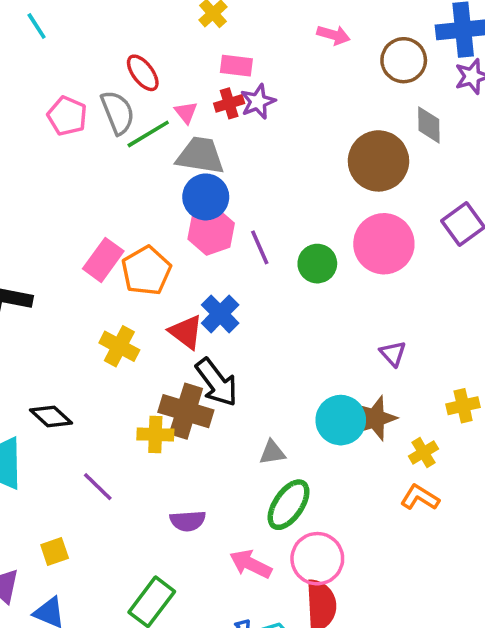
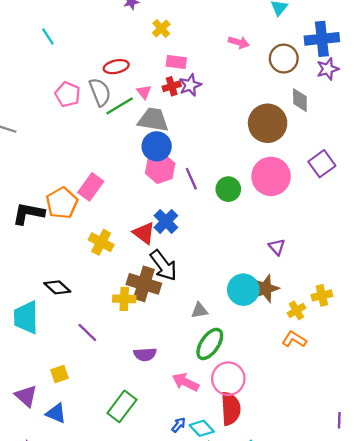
red ellipse: (143, 73) -> (116, 67), turned -65
orange pentagon: (146, 271) -> (62, 203), moved
yellow cross: (463, 406) -> (322, 295), moved

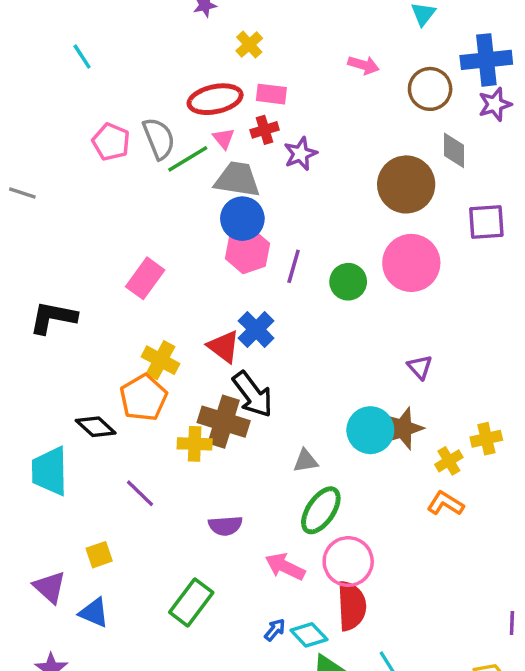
red ellipse: (116, 67) -> (215, 99), moved, size x1.4
purple star: (190, 85) -> (300, 154), moved
purple square: (322, 164) -> (486, 222), moved, turned 32
purple line: (191, 179) -> (294, 266), turned 40
orange pentagon: (62, 203) -> (143, 398), moved

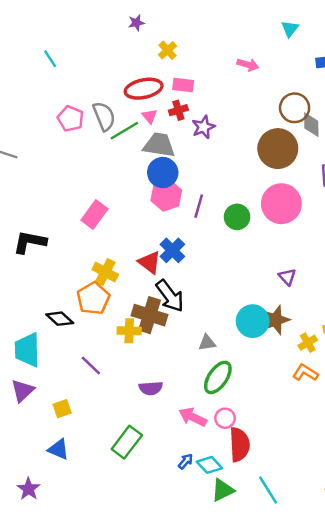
brown circle: (430, 89) -> (295, 108), moved
pink circle: (348, 562) -> (225, 418), moved, size x0.6
purple triangle: (50, 587) -> (23, 391), moved, turned 35

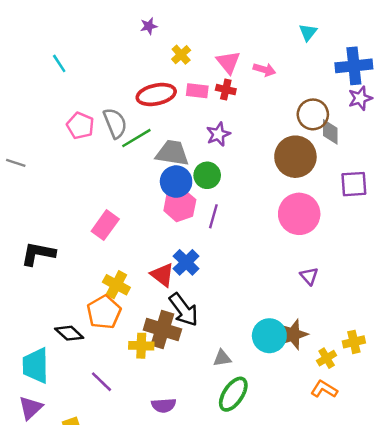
red cross: (178, 110) -> (226, 90), moved, turned 30
pink triangle: (150, 116) -> (228, 62), moved, size x1.5
green circle: (237, 217) -> (207, 175), moved
purple triangle: (287, 277) -> (309, 276), moved

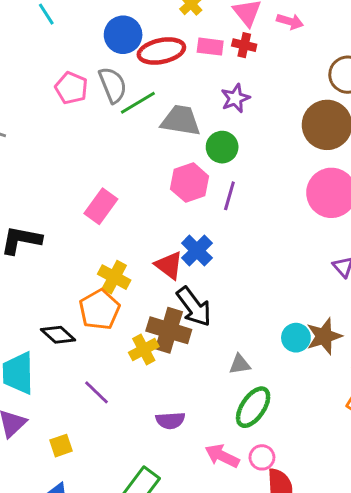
blue circle: (176, 182) -> (123, 35), moved
cyan circle: (269, 336) -> (296, 338), size x0.7
yellow cross: (141, 346) -> (144, 350), turned -30

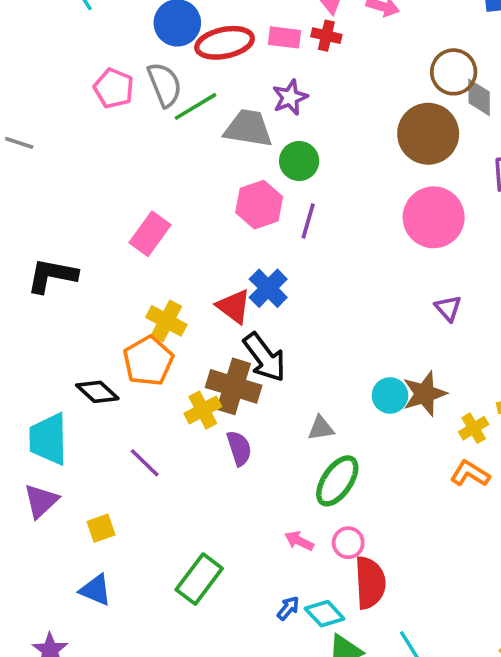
purple star: (235, 98) -> (290, 97), moved
purple semicircle: (170, 420) -> (239, 448), moved, turned -104
pink arrow: (222, 456) -> (299, 541), size x0.7

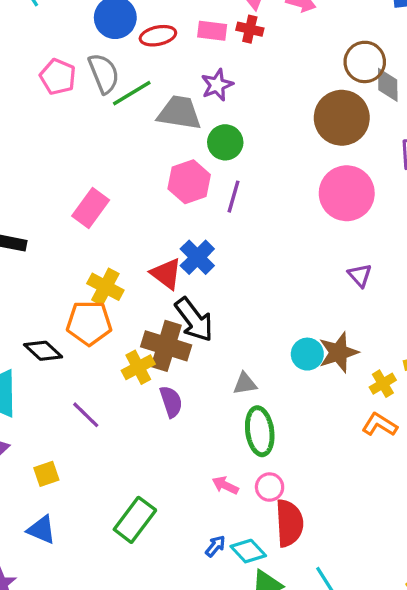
red ellipse: (225, 43) -> (158, 36), size x0.7
orange pentagon: (148, 361) -> (89, 323), turned 30
green ellipse: (337, 481) -> (260, 431), turned -42

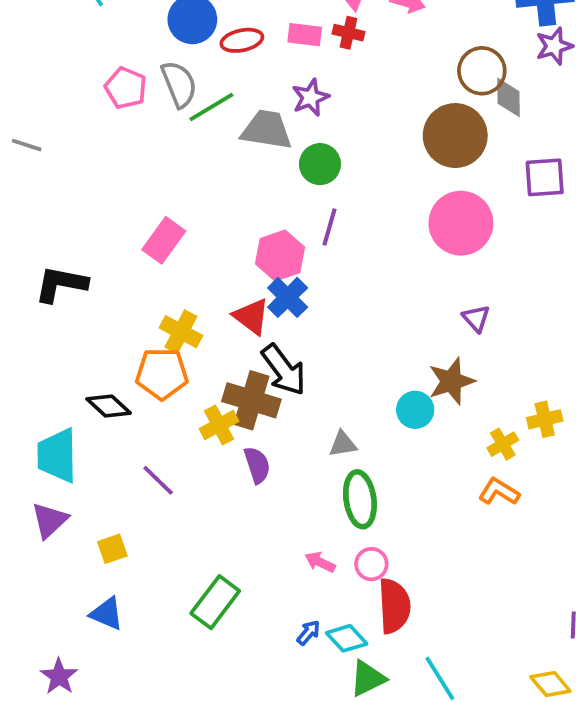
pink hexagon: (189, 182) -> (280, 256), moved
brown star: (338, 352) -> (451, 381), moved

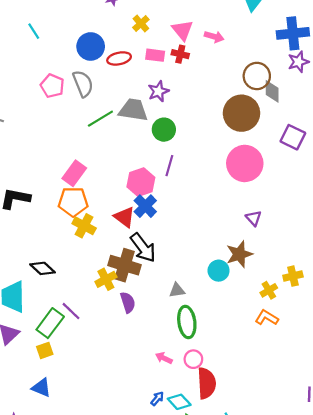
green line: (211, 107) -> (100, 119), moved
purple square: (545, 177) -> (293, 137), turned 30
orange pentagon: (162, 374) -> (73, 202), moved
green rectangle: (215, 602) -> (50, 323), moved

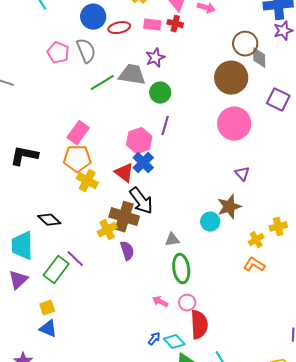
yellow square: (45, 350) -> (47, 308), moved

